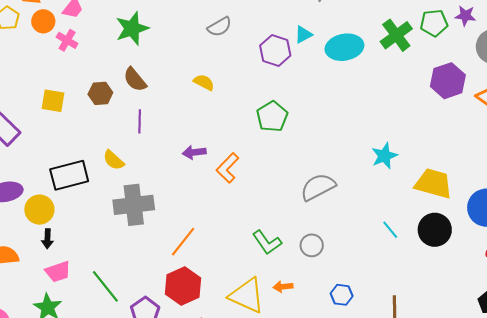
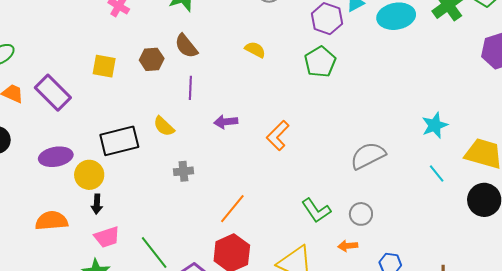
green pentagon: (272, 117) -> (320, 62), moved
purple arrow: (194, 152) -> (226, 122), moved
gray cross: (134, 205) -> (183, 171), size x0.5
cyan line: (390, 230) -> (437, 173), moved
orange arrow: (283, 287) -> (348, 246), moved

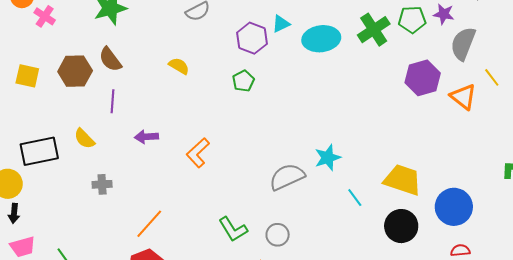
brown hexagon: (152, 59) -> (75, 71), size x1.4
green pentagon: (320, 62) -> (243, 81), size x0.7
cyan star: (435, 125) -> (328, 158), moved

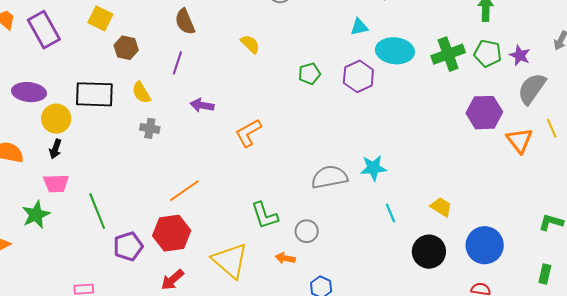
purple hexagon: (252, 38) -> (358, 76), moved
brown hexagon: (75, 71) -> (126, 48), moved, size x0.7
yellow trapezoid: (403, 180) -> (441, 207), size x0.6
gray cross: (102, 184) -> (150, 128), moved

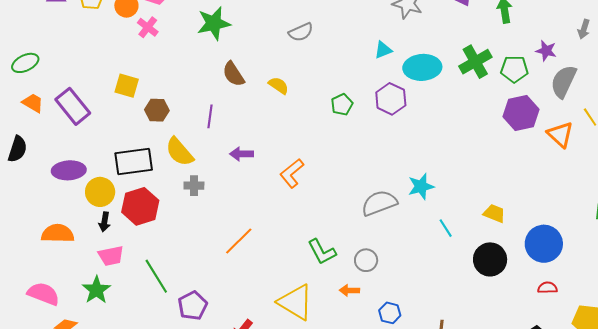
brown semicircle: (185, 22) -> (233, 74), moved
green pentagon: (488, 53) -> (514, 69), moved
yellow semicircle: (141, 93) -> (180, 152), size x1.4
red hexagon: (172, 233) -> (140, 206), moved

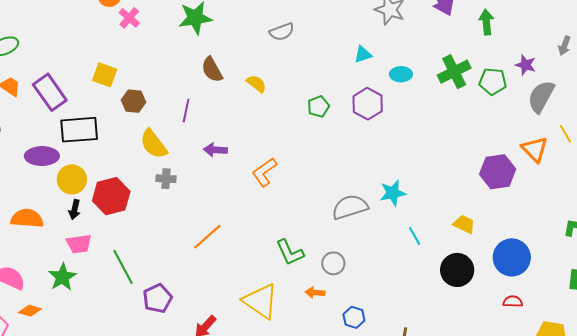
cyan ellipse: (422, 67) -> (401, 74), size x0.6
purple hexagon: (521, 113) -> (498, 172), moved
black rectangle: (134, 161) -> (79, 130), moved

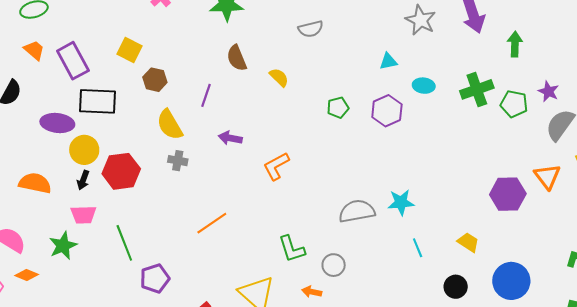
black circle: (457, 270) -> (456, 287), size x0.7

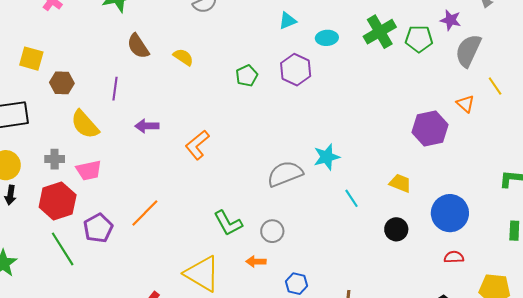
gray cross: (178, 161) -> (55, 159), moved
red hexagon: (121, 171) -> (58, 201), moved
orange triangle: (547, 176) -> (465, 104), size x0.7
pink trapezoid: (83, 215) -> (89, 170), moved
purple pentagon: (155, 278) -> (98, 228), moved

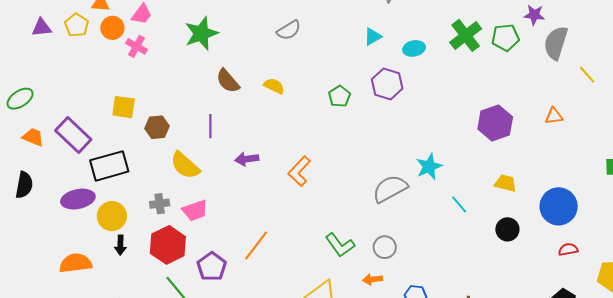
orange triangle: (465, 104) -> (554, 116), moved, turned -42
purple hexagon: (430, 129) -> (495, 123), moved

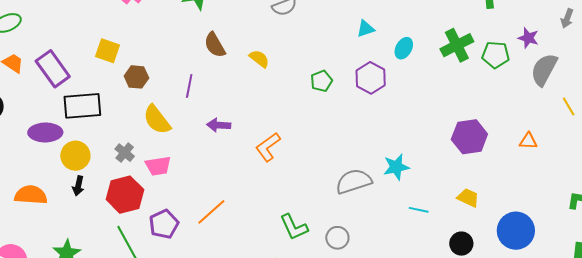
cyan ellipse: (414, 48) -> (404, 48), turned -60
gray cross: (160, 204) -> (125, 153), turned 36
cyan line: (459, 204) -> (419, 210), turned -48

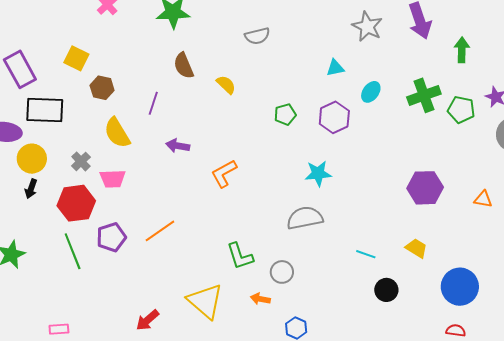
cyan star: (396, 167) -> (318, 174), moved
black circle: (461, 244) -> (386, 290), moved

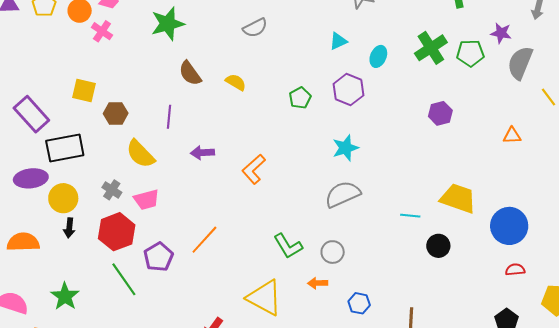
purple hexagon: (425, 188) -> (440, 113), moved, size x0.7
yellow trapezoid: (416, 248) -> (458, 198), size x1.6

